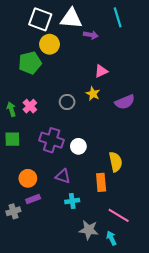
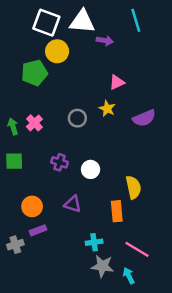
purple cross: (52, 140) -> (59, 162), size x0.6
cyan cross: (72, 201) -> (94, 242), moved

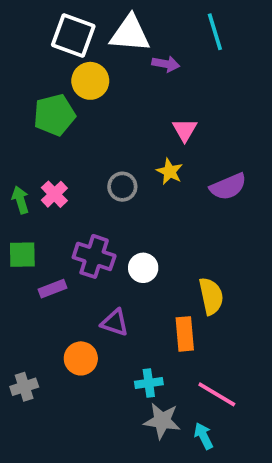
pink triangle: (117, 82) -> (185, 130), turned -35
purple cross: (59, 162) -> (94, 256), size x1.5
orange circle: (32, 206) -> (81, 358), moved
purple rectangle: (38, 230) -> (52, 289), moved

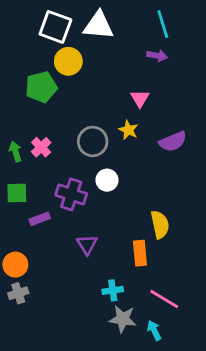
purple arrow: (166, 64) -> (157, 56), moved
gray circle: (122, 187) -> (93, 141), size x1.4
white circle: (143, 268) -> (107, 180), moved
purple triangle: (115, 323) -> (87, 245), turned 40
orange circle: (81, 358) -> (15, 265), moved

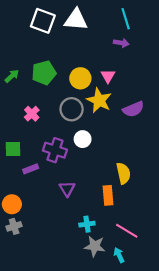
yellow circle: (68, 61) -> (80, 78), moved
green pentagon: (41, 87) -> (44, 73), moved
yellow star: (128, 130) -> (99, 100), size x1.6
green arrow: (15, 151) -> (12, 76), moved, turned 64

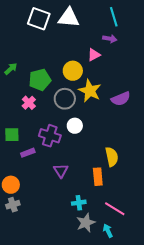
green pentagon: (44, 73) -> (40, 80), moved
pink triangle: (108, 76) -> (94, 55), moved, turned 32
gray star: (95, 246) -> (86, 223), turned -30

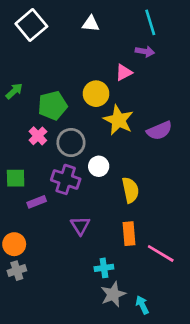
white triangle: (69, 18) -> (91, 24), size x0.6
white square: (39, 19) -> (31, 25), moved, turned 30
gray circle: (65, 99) -> (71, 143), moved
yellow semicircle: (112, 157) -> (130, 190), moved
pink line: (115, 209) -> (161, 253), moved

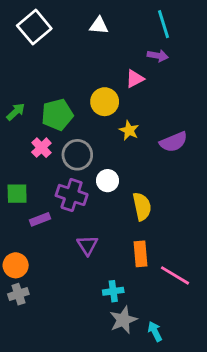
green arrow: (14, 91) -> (16, 112), moved
yellow star: (118, 120) -> (129, 130), size x0.6

